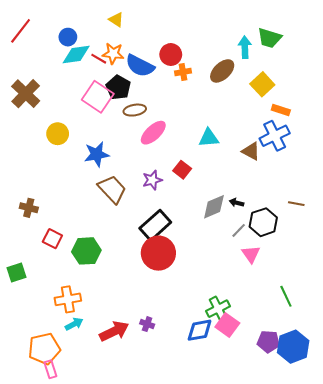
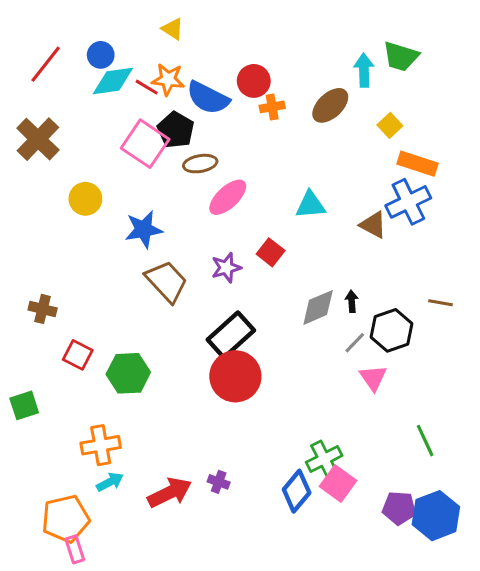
red line: (21, 31) -> (46, 64), moved
yellow square: (262, 84) -> (390, 125), size x0.7
orange rectangle: (281, 110) -> (418, 164), size x1.4
black arrow: (237, 203) -> (352, 301), turned 72
blue diamond: (200, 330) -> (297, 491), turned -40

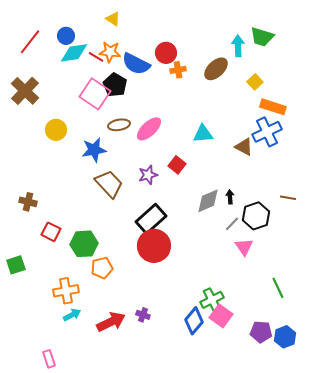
brown ellipse: (200, 164) -> (119, 125), moved
blue hexagon: (436, 516) -> (285, 337), size x0.7
orange pentagon: (66, 519) -> (102, 268), moved, size x0.7

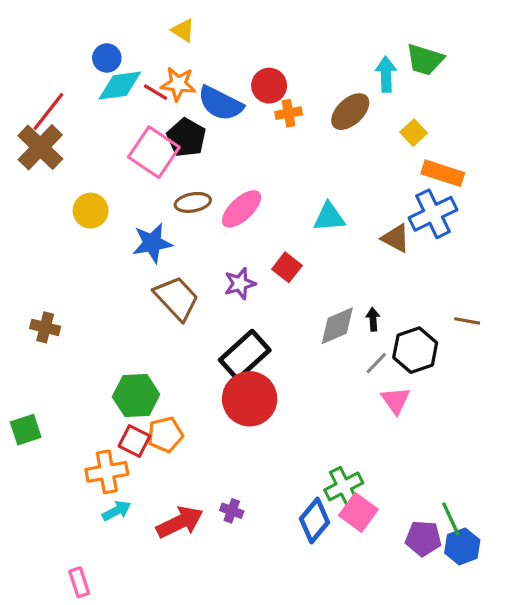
red line: (30, 42) -> (48, 112), moved
red square: (51, 232) -> (134, 441), moved
green line: (278, 288) -> (451, 519), moved

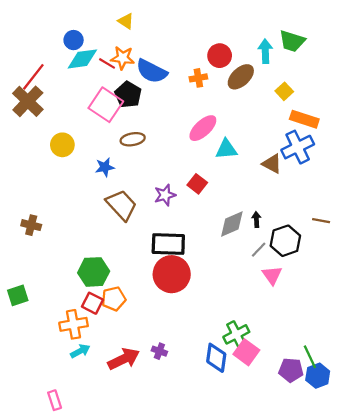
red circle: (269, 86) -> (220, 56), moved
pink ellipse: (242, 209) -> (203, 128), moved
blue star: (152, 243) -> (105, 167), size x0.7
black rectangle: (245, 355) -> (168, 244), turned 44
blue diamond: (315, 521) -> (216, 358), turned -32

